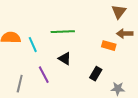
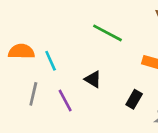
green line: (63, 32) -> (108, 33), moved, turned 30
gray line: (20, 84) -> (33, 94), moved

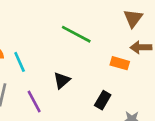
black triangle: (93, 79) -> (62, 80), turned 48

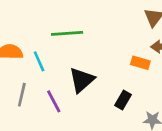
green line: (76, 34) -> (67, 33), moved, turned -32
black triangle: (62, 80) -> (82, 80), size x1.5

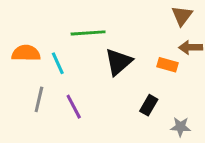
black triangle: (82, 80) -> (118, 62), moved

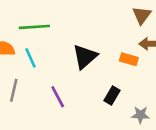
green line: (88, 33) -> (34, 27), moved
purple line: (74, 107) -> (58, 97), moved

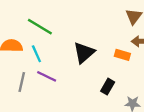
green line: (34, 27) -> (40, 27), turned 35
purple line: (58, 97) -> (47, 76), moved, turned -36

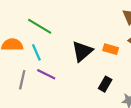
orange rectangle: (122, 55) -> (111, 49), moved

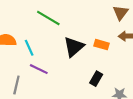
green line: (40, 26) -> (48, 18), moved
gray line: (22, 80) -> (16, 85), moved

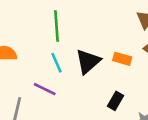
green line: (48, 18) -> (57, 26), turned 55
cyan line: (29, 48) -> (57, 63), moved

